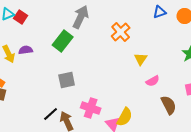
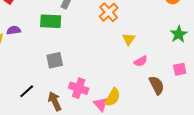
green rectangle: (63, 41) -> (51, 21), turned 55
black line: (51, 114) -> (27, 91), moved

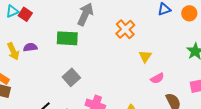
gray square: (55, 60) -> (71, 77), turned -30

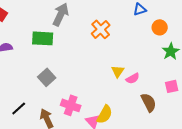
orange circle: (189, 13) -> (160, 27), moved
yellow triangle: (145, 56) -> (118, 71), moved

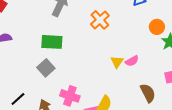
orange circle: (160, 27) -> (157, 27), moved
green rectangle: (43, 38) -> (52, 42), moved
pink semicircle: (133, 78) -> (132, 61), moved

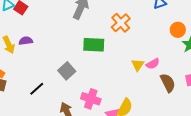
green rectangle: (52, 42) -> (94, 45), moved
brown semicircle: (148, 93) -> (168, 83), moved
black line: (18, 99) -> (37, 89), moved

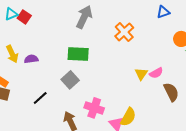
purple semicircle: (26, 41) -> (31, 59), moved
green rectangle: (94, 45) -> (78, 54), moved

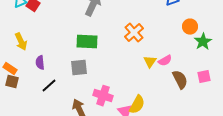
orange cross: (124, 32) -> (134, 33), moved
purple semicircle: (31, 59) -> (40, 63), moved, turned -88
gray square: (70, 80) -> (79, 68), turned 36

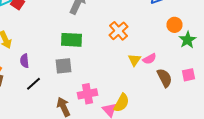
pink cross: (103, 96) -> (88, 94), turned -30

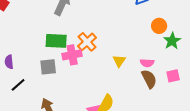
orange cross: (118, 31) -> (87, 42), moved
pink semicircle: (150, 59) -> (147, 63), moved, turned 32
pink cross: (88, 94) -> (72, 55), moved

